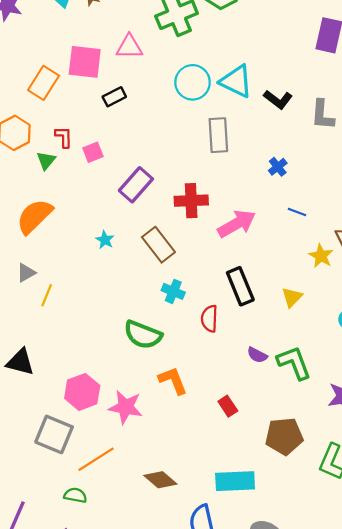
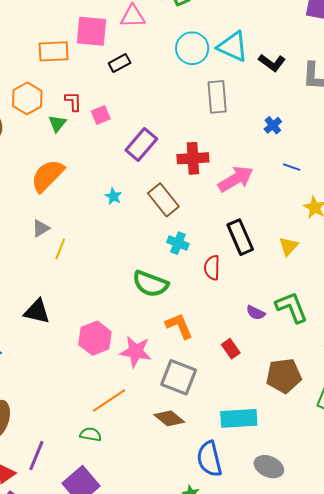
orange rectangle: (44, 83) -> (54, 51), turned 56
purple semicircle: (257, 355) -> (256, 313), moved
gray square: (54, 434) -> (179, 377), moved

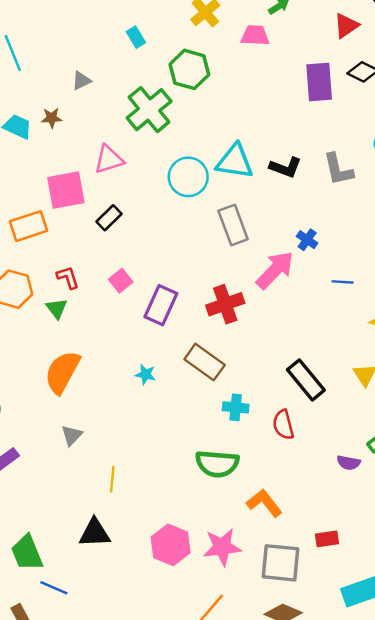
pink square: (101, 115) -> (121, 281), moved
pink arrow: (236, 179) -> (275, 270), moved
yellow line: (60, 249) -> (112, 479), moved
red rectangle: (231, 349) -> (327, 539), moved, turned -48

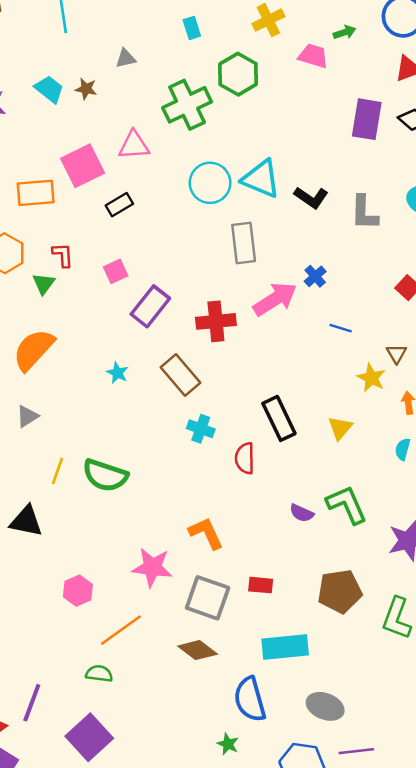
pink square: (66, 190) -> (83, 166), turned -30
green semicircle: (217, 464) -> (105, 475), moved
pink hexagon: (171, 545) -> (78, 591), moved, size x0.7

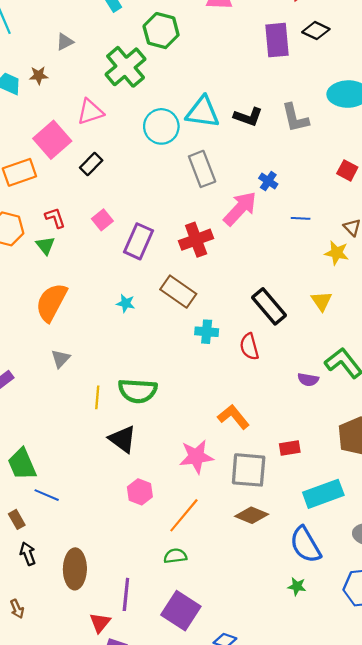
black triangle: (26, 521) -> (123, 439), moved, turned 40

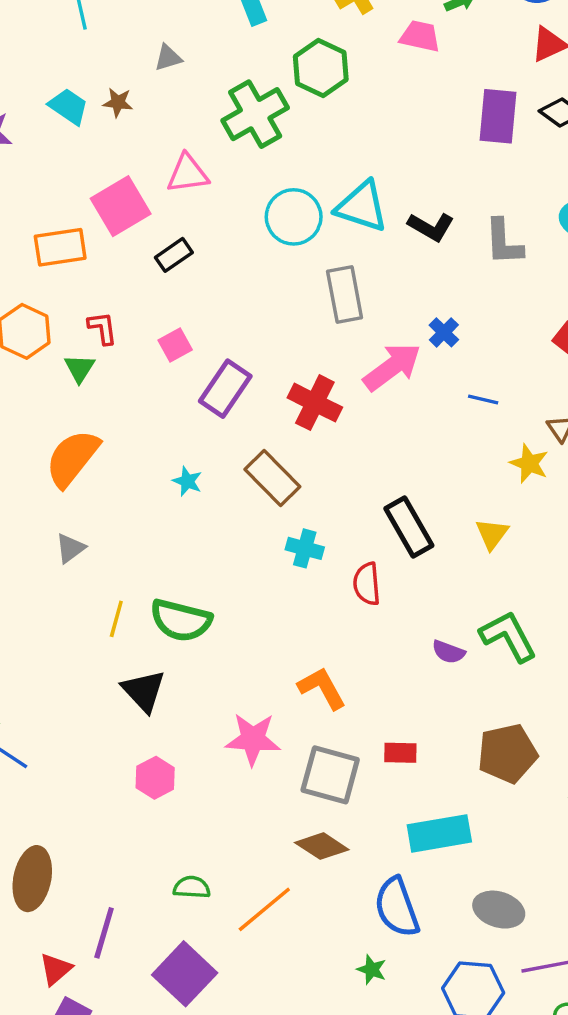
red cross: (196, 240) -> (315, 403), turned 36
orange line: (184, 515) -> (264, 909), moved

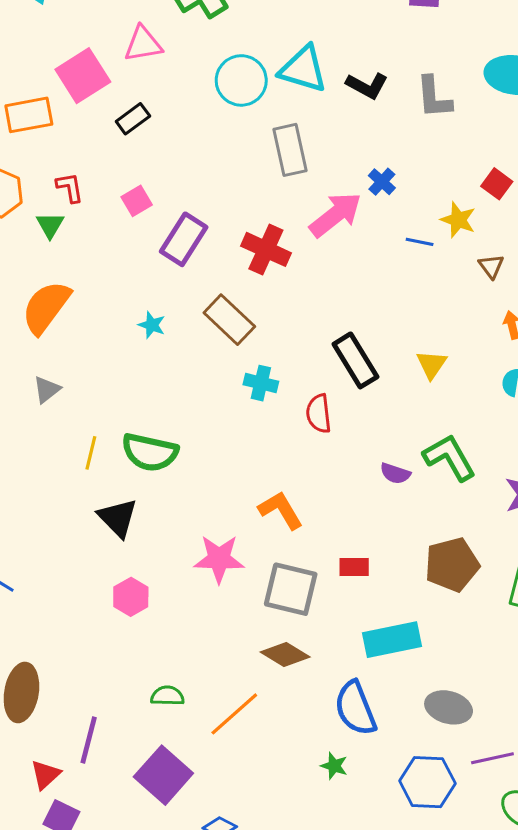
yellow star: (529, 463) -> (458, 220), moved

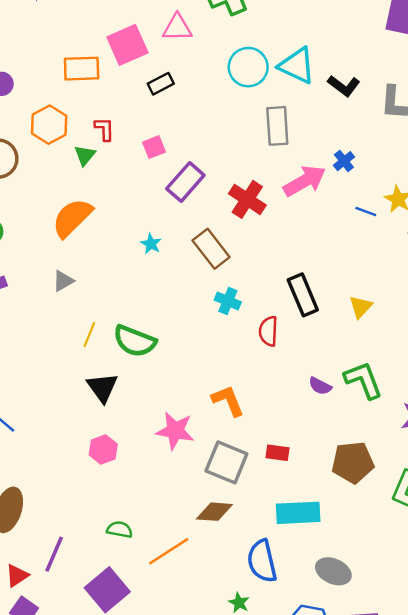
brown diamond: (285, 654) -> (214, 512), turned -36

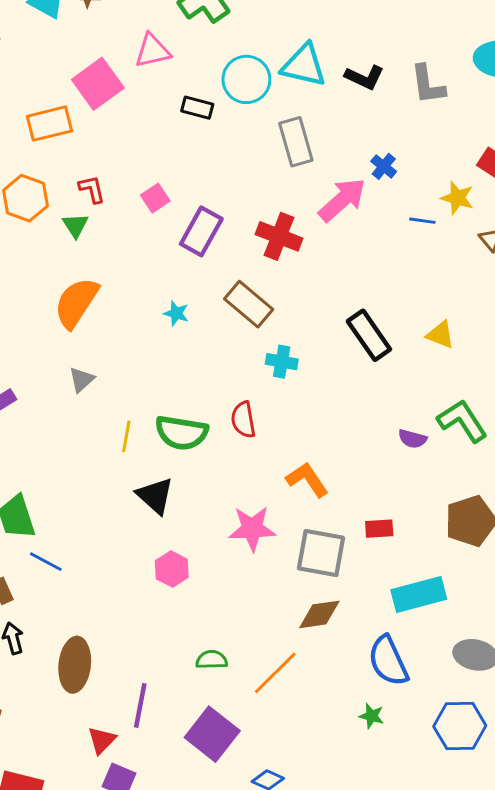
black rectangle: (161, 84) -> (197, 108), moved, turned 55
yellow triangle: (361, 307) -> (440, 335), turned -40
red semicircle: (268, 331) -> (243, 420), moved

